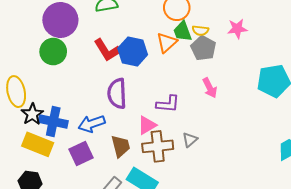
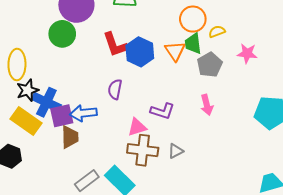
yellow semicircle: (200, 30) -> (217, 32), moved, turned 140
orange triangle: (167, 43) -> (175, 51), turned -35
purple semicircle: (117, 93) -> (115, 89), size x0.7
brown trapezoid: (121, 146) -> (70, 137), moved
purple square: (81, 154) -> (62, 116), moved

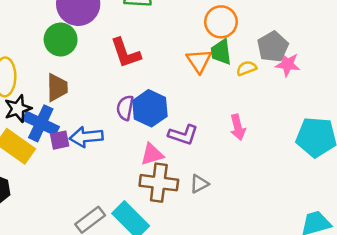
yellow semicircle: (217, 32) -> (246, 68), moved
blue hexagon: (140, 52) -> (150, 108), moved
gray pentagon: (210, 65) -> (273, 47), moved
purple square: (62, 116) -> (60, 140), size x0.7
brown trapezoid: (70, 137) -> (57, 87), moved

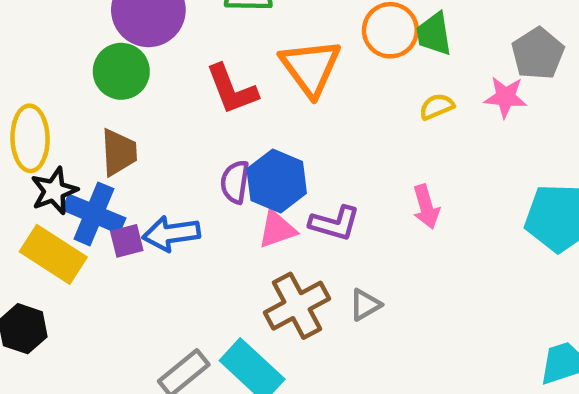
gray pentagon: (273, 47) -> (538, 54), moved
green trapezoid: (221, 52) -> (434, 34), moved
orange triangle: (199, 61) -> (310, 67), moved, size x1.4
pink triangle: (152, 154) -> (277, 229), moved
brown cross: (159, 183) -> (297, 306), turned -33

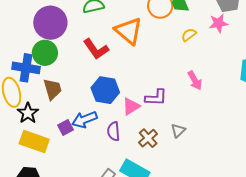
blue hexagon: (277, 181) -> (105, 90), moved
purple semicircle: (235, 182) -> (114, 131), moved
blue cross: (94, 214) -> (26, 68), moved
brown cross: (297, 306) -> (148, 138), size x0.7

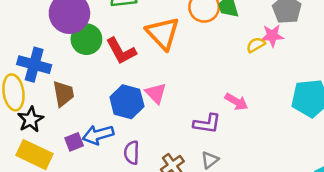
yellow semicircle: (189, 35) -> (256, 45), moved
green circle: (45, 53) -> (86, 39), moved
pink arrow: (195, 80) -> (236, 102), turned -36
purple L-shape: (156, 98) -> (207, 124), moved
pink triangle: (131, 106) -> (156, 93), moved, turned -48

